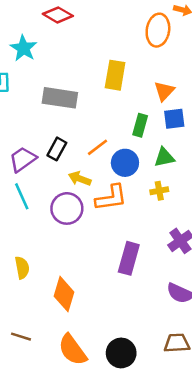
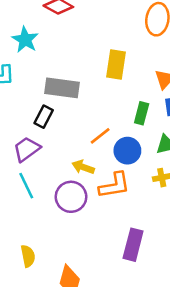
black rectangle: (57, 149) -> (44, 117), moved

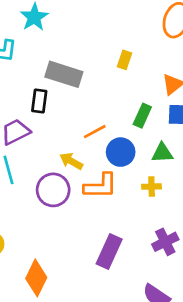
yellow rectangle: (116, 64) -> (125, 60), size x0.6
black rectangle: (44, 117) -> (39, 101), turned -30

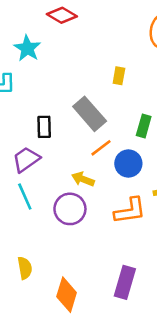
gray rectangle: (64, 74) -> (90, 114), moved, turned 40
orange L-shape: (101, 186) -> (130, 211), moved
purple rectangle: (109, 251) -> (125, 282), moved

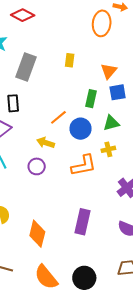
gray rectangle: (90, 114) -> (26, 67), moved, turned 64
purple circle: (70, 209) -> (37, 166), size x0.7

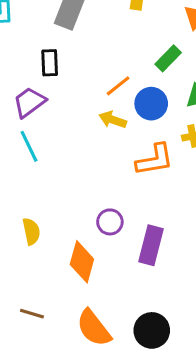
green rectangle: (91, 99) -> (168, 58), turned 30
yellow arrow: (46, 143) -> (113, 120), moved
purple circle: (37, 166) -> (110, 222), moved

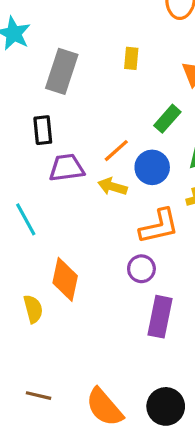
purple trapezoid: (29, 102) -> (67, 168), moved, turned 32
purple circle: (110, 222) -> (141, 269), moved
orange diamond: (82, 262) -> (65, 279), moved

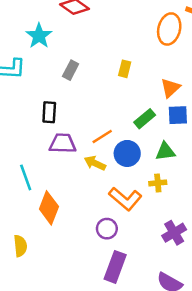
gray rectangle: (62, 71) -> (71, 70), size x0.6
orange L-shape: (159, 226) -> (125, 199), turned 44
orange diamond: (65, 279) -> (49, 208), moved

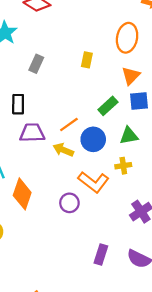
orange ellipse: (169, 29) -> (127, 38), moved
purple circle: (107, 229) -> (69, 203), moved
purple rectangle: (115, 267) -> (101, 254), moved, size x0.7

